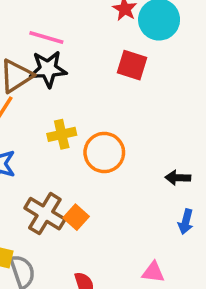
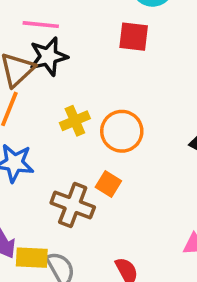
orange square: (76, 217) -> (108, 184), moved

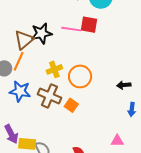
pink line: (41, 25) -> (71, 29), moved
brown cross: (73, 205) -> (49, 96), moved

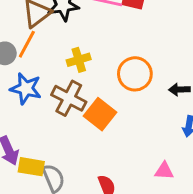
orange circle: (80, 76) -> (135, 74), moved
orange square: (71, 105) -> (100, 114), size x1.5

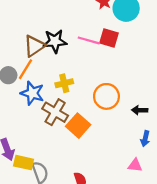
blue star: (26, 88) -> (32, 93), moved
pink triangle: (164, 171) -> (135, 165), moved

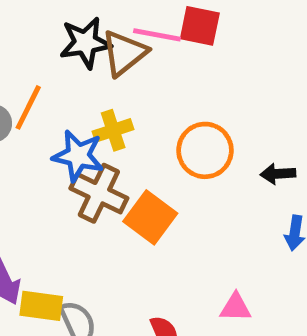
brown triangle: (34, 46) -> (124, 53), moved
blue star: (32, 93) -> (78, 156), moved
pink triangle: (135, 165) -> (236, 307), moved

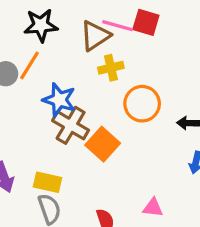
black star: (85, 43) -> (41, 25), moved
yellow cross: (113, 130) -> (111, 68), moved
yellow rectangle: (41, 306) -> (48, 182), moved

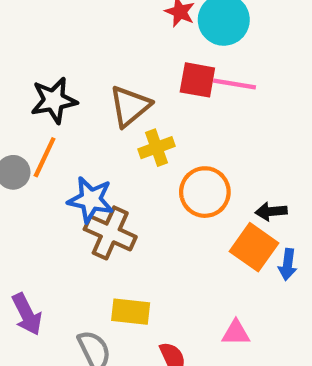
pink line: (118, 26) -> (235, 84), moved
orange square: (103, 144) -> (254, 247), moved
yellow rectangle: (48, 182) -> (131, 312), moved

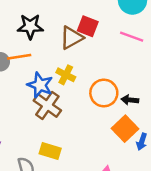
red square: (197, 80) -> (88, 26), moved
yellow cross: (156, 148) -> (66, 75), moved, turned 36
orange line: (45, 157) -> (19, 57), turned 45
black arrow: (271, 211) -> (130, 100), moved

